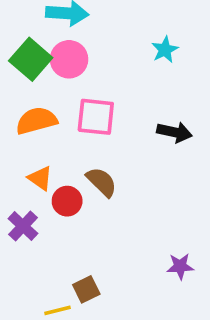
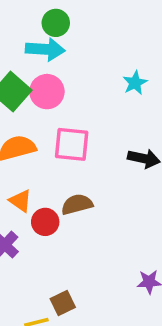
brown semicircle: (102, 182) -> (77, 204), turned -60

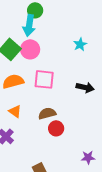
cyan arrow: (45, 49) -> (29, 25), turned 95
red circle: (45, 222) -> (56, 128), moved

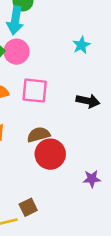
red circle: (56, 128) -> (50, 154), size x1.5
purple star: (88, 157) -> (92, 179), moved

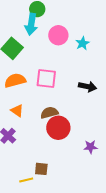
pink circle: (16, 52) -> (58, 35), moved
brown square: (28, 207) -> (41, 169), turned 32

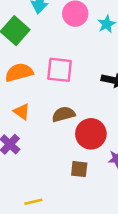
red circle: (58, 128) -> (91, 134), moved
brown square: (41, 169) -> (79, 169), moved

